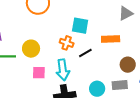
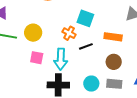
brown circle: (128, 65) -> (114, 62), moved

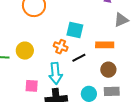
pink square: (37, 58) -> (32, 86), moved

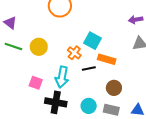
orange rectangle: (105, 45) -> (107, 59), moved

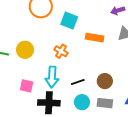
cyan square: (93, 41) -> (69, 21), moved
orange rectangle: (107, 59) -> (95, 38), moved
black line: (89, 68) -> (78, 82), moved

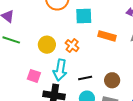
cyan square: (69, 21) -> (84, 16), turned -30
yellow circle: (25, 50) -> (47, 45), moved

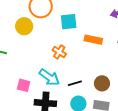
yellow circle: (47, 45) -> (24, 26), moved
cyan arrow: (60, 70) -> (49, 77), turned -60

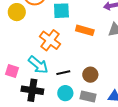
orange cross: (59, 52) -> (50, 40), size x1.5

